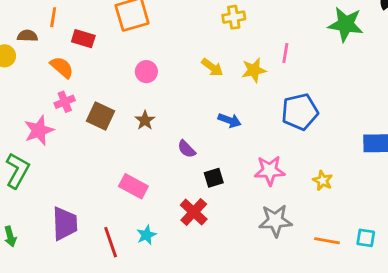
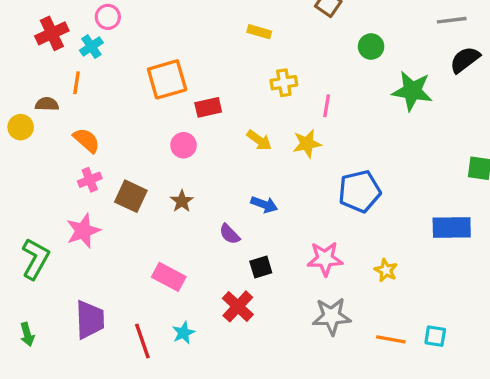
red rectangle: (83, 39) -> (208, 107), moved, turned -30
pink line: (285, 53) -> (327, 106), moved
blue arrow: (230, 120) -> (264, 204), moved
pink star: (39, 130) -> (83, 231), moved

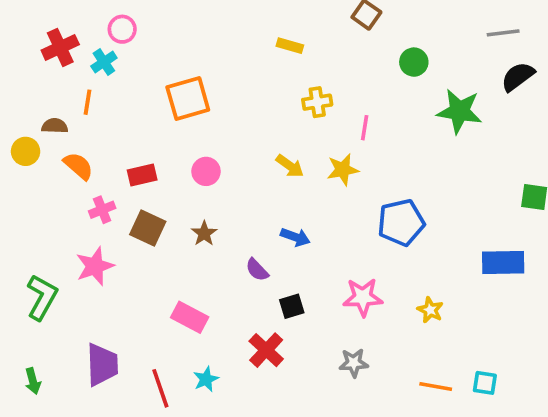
red rectangle: (208, 107) -> (142, 175), moved
orange semicircle: (86, 140) -> (78, 166), moved
gray star: (332, 316) -> (354, 363), moved, size x0.7

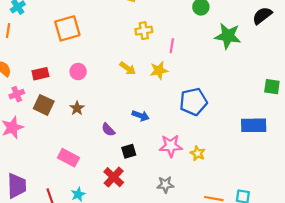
blue arrow: (295, 237) -> (141, 116), moved
yellow star: (430, 310) -> (198, 153), moved

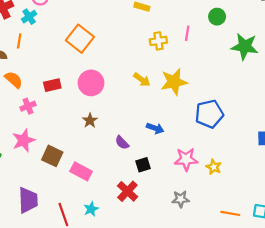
orange square: (67, 28) -> (80, 39), turned -36
pink line: (172, 46) -> (187, 33), moved
yellow star: (159, 70) -> (174, 82), size x1.4
pink circle: (78, 72) -> (91, 83), size x1.5
brown square: (44, 105) -> (52, 156), moved

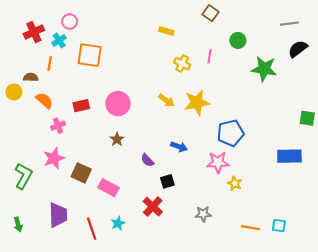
orange square: (80, 39) -> (90, 55), moved, turned -30
yellow cross: (158, 41) -> (182, 64), turned 35
pink star: (186, 159) -> (218, 162), moved

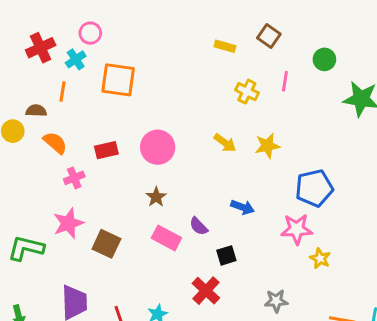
brown square: (211, 13) -> (269, 36), moved
yellow star: (197, 102) -> (267, 146), size x0.7
green L-shape: (23, 176) -> (26, 248), turned -105
pink rectangle: (109, 188) -> (166, 238), moved

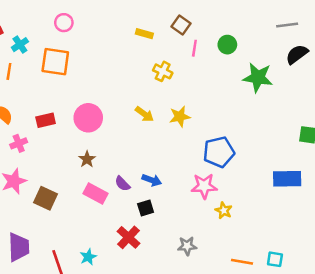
pink circle: (90, 33) -> (64, 23), moved
pink line: (285, 81) -> (194, 48), moved
blue arrow: (242, 207) -> (152, 180), moved

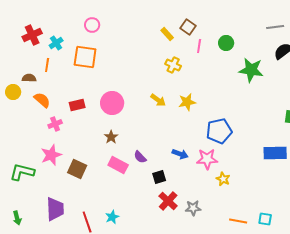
yellow rectangle: (144, 34) -> (167, 34), moved, turned 32
blue arrow: (152, 180) -> (180, 154), moved
red cross: (129, 237) -> (168, 201), moved

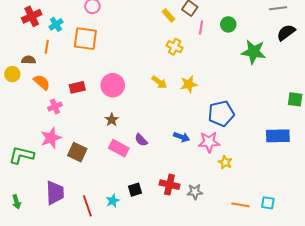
black square: (159, 177) -> (135, 190), moved
red cross: (168, 201) -> (169, 185), turned -30

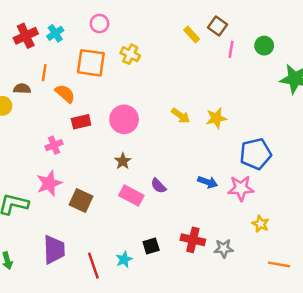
cyan cross: (56, 24) -> (55, 33), moved
yellow cross: (175, 47) -> (130, 54), moved
orange semicircle: (42, 82) -> (65, 94), moved
yellow star: (225, 162) -> (260, 224), moved

